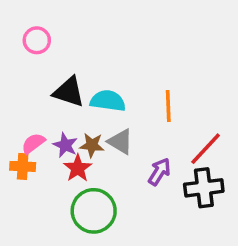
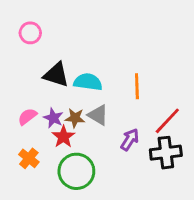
orange cross: (23, 166) -> (29, 158), moved, turned 36

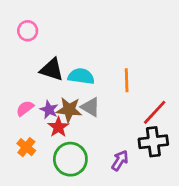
brown star: (75, 118) -> (69, 110), size x1.4
purple arrow: (130, 140) -> (120, 160), moved

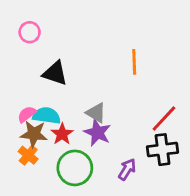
cyan semicircle: (81, 76) -> (47, 116), moved
orange line: (127, 80) -> (134, 62), moved
purple star: (49, 110) -> (97, 133), moved, size x1.4
brown star: (69, 110) -> (34, 134), moved

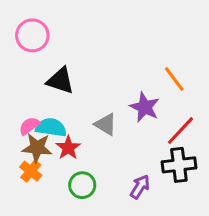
pink circle: (30, 32) -> (32, 35), size x1.4
orange line: (134, 62) -> (174, 79), moved, turned -35
purple star: (97, 133) -> (145, 107), moved
green circle: (75, 168) -> (82, 185), size x0.7

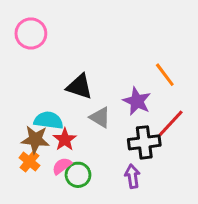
black triangle: (60, 81) -> (79, 86), moved
pink semicircle: (29, 126) -> (62, 166), moved
black cross: (179, 165) -> (144, 142), moved
purple arrow: (140, 187) -> (132, 176), turned -40

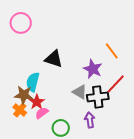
gray triangle: (100, 117) -> (80, 92), moved
cyan semicircle: (49, 120) -> (33, 82), turned -84
red star: (65, 139) -> (37, 102), moved
green circle: (78, 175) -> (61, 128), moved

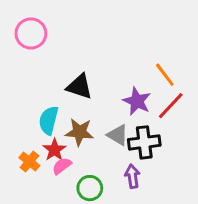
red line: (116, 84) -> (171, 106), moved
brown star: (24, 95) -> (79, 132), moved

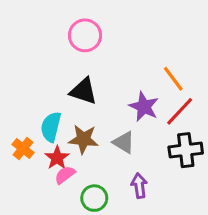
pink circle: (31, 33) -> (85, 35), moved
black cross: (144, 142) -> (186, 150), moved
orange cross: (29, 162) -> (23, 149), moved

